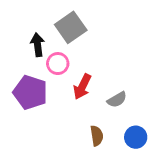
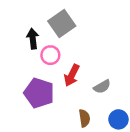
purple pentagon: (30, 92) -> (39, 93), moved

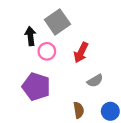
red arrow: (72, 75) -> (81, 53), moved

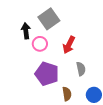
gray semicircle: (95, 81) -> (81, 69), turned -72
purple pentagon: (36, 87) -> (47, 74), moved

